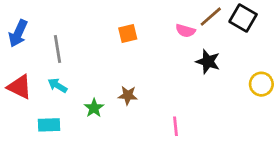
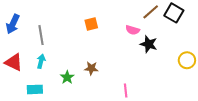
pink semicircle: (185, 31) -> (133, 30), moved
cyan arrow: (57, 86) -> (41, 61), turned 72

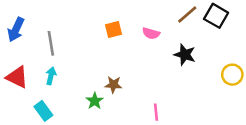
pink semicircle: (133, 30) -> (151, 33), moved
green star: (67, 77) -> (95, 101), moved
cyan rectangle: (35, 89) -> (43, 111), turned 56

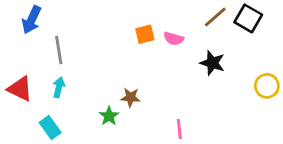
blue arrow: (16, 30) -> (32, 20), moved
orange square: (113, 30) -> (145, 34), moved

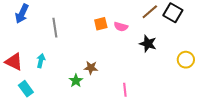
gray line: (59, 50) -> (55, 28), moved
cyan rectangle: (50, 127) -> (26, 89), moved

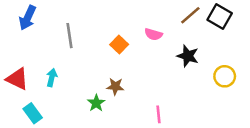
orange square: (101, 24) -> (119, 45), moved, turned -32
yellow circle: (186, 60) -> (225, 76), moved

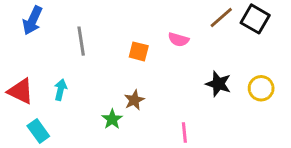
orange square: (119, 45) -> (139, 51), turned -30
black star: (188, 56) -> (218, 84), moved
brown star: (115, 86) -> (134, 100), turned -30

